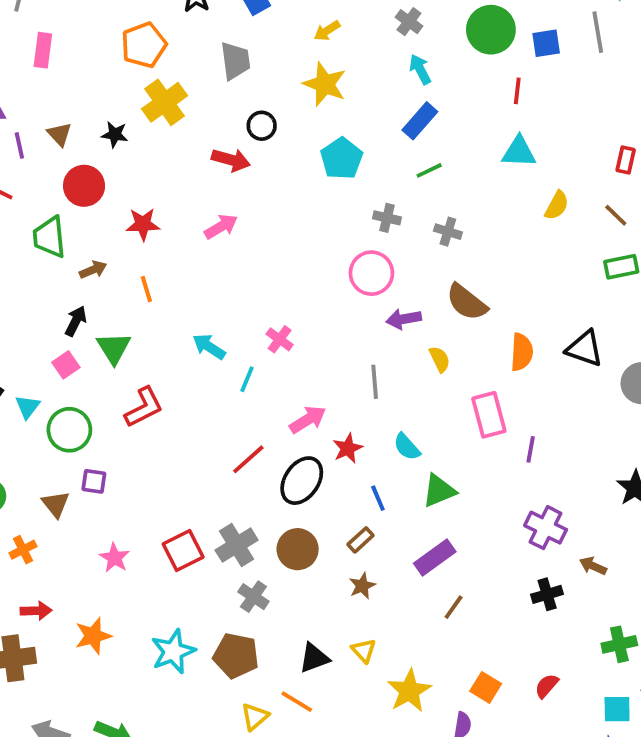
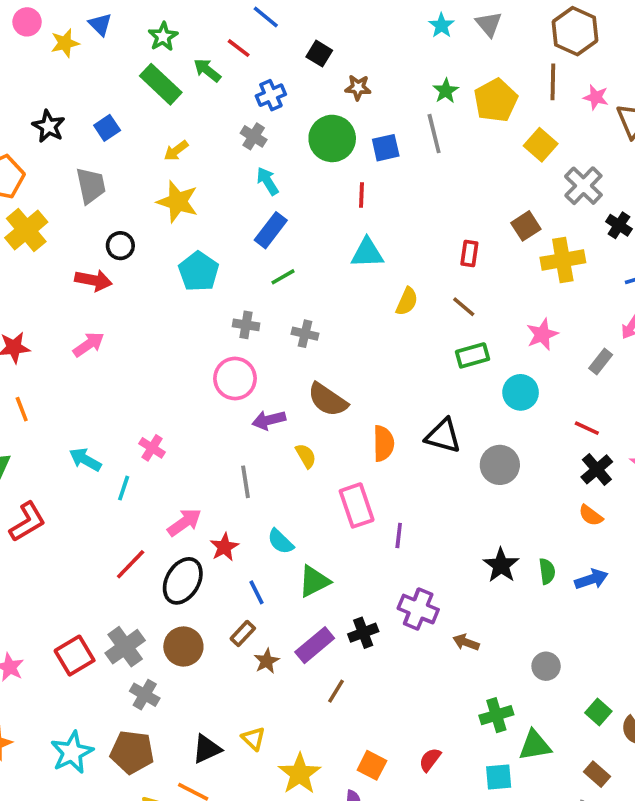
brown star: (362, 586) -> (267, 661), moved
black cross: (547, 594) -> (363, 633), moved

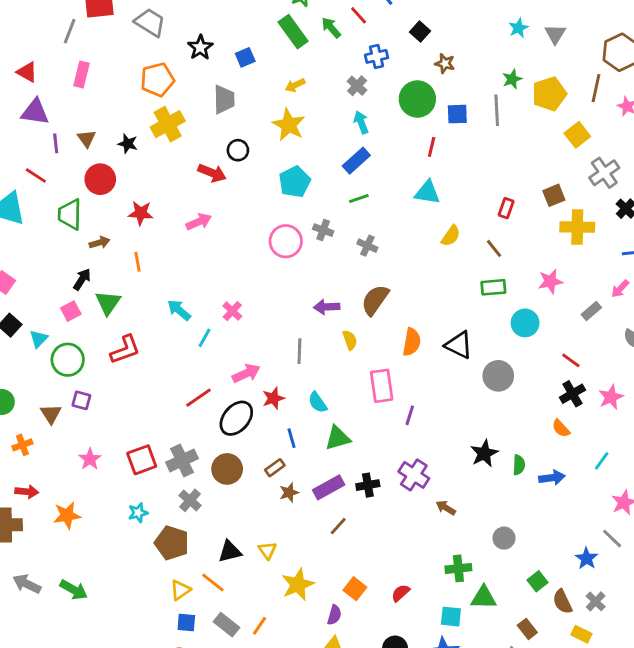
pink circle: (235, 379) -> (286, 241), moved
brown semicircle: (328, 400) -> (375, 300), turned 80
cyan star: (72, 752) -> (138, 513), moved, size x0.6

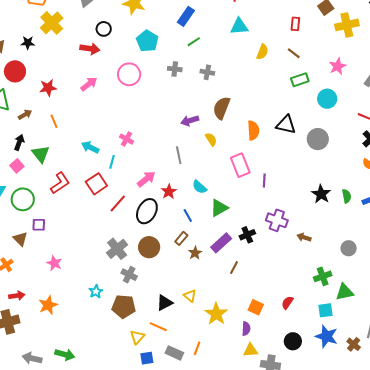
pink circle: (286, 241) -> (129, 74), moved
red square: (142, 460) -> (96, 184), moved

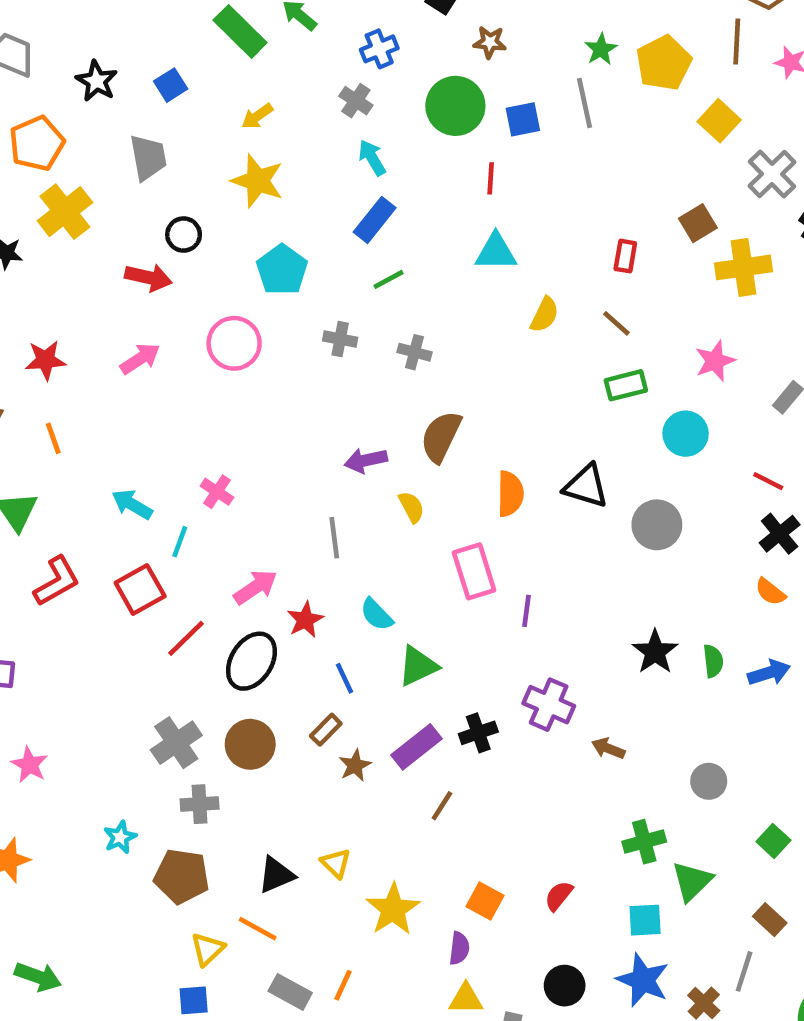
gray cross: (129, 275) -> (200, 804), turned -35
green triangle: (345, 292) -> (692, 881), turned -36
blue square: (147, 358) -> (194, 1000), moved

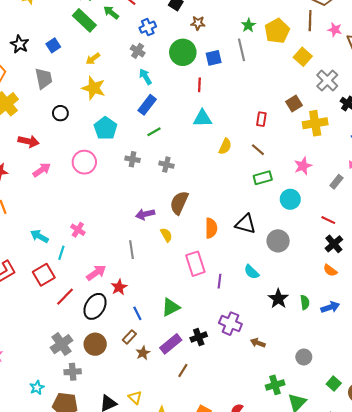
red arrow: (148, 277) -> (28, 141), moved
cyan semicircle: (377, 615) -> (252, 272), moved

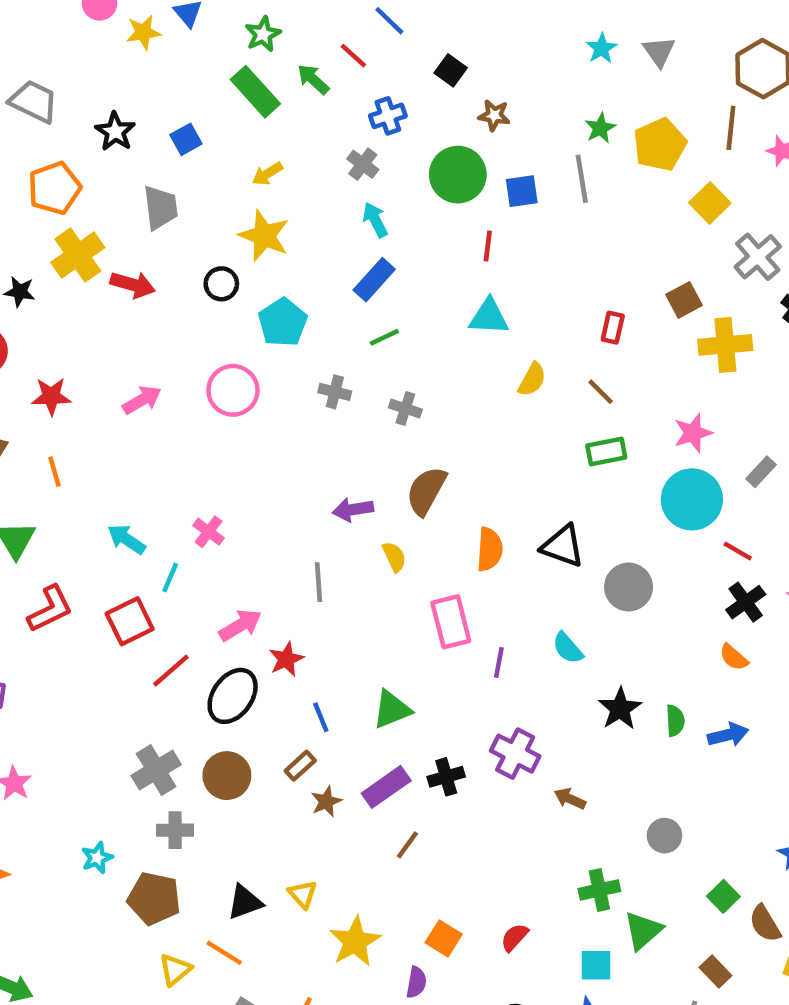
black circle: (60, 113) -> (221, 284), moved
red arrow: (28, 141) -> (133, 285), moved
cyan circle: (290, 199) -> (692, 499), moved, size x1.4

